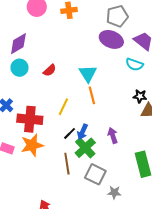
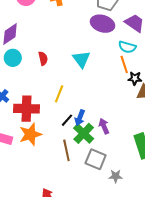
red semicircle: (50, 70) -> (43, 58), turned -56
orange line: (92, 95) -> (124, 64), moved
purple arrow: (113, 135) -> (104, 126), moved

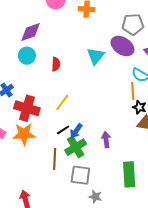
cyan triangle: (81, 59) -> (96, 56), moved
purple arrow: (104, 126) -> (106, 140), moved
gray square: (96, 159) -> (80, 175), turned -30

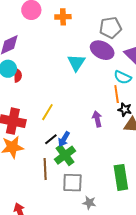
red semicircle: (56, 64) -> (18, 75), moved
purple arrow: (106, 140) -> (97, 119), moved

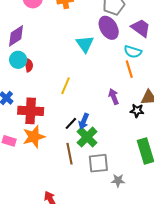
purple ellipse: (102, 50) -> (109, 28), turned 40
black star: (125, 110) -> (137, 111), moved
yellow line: (47, 112) -> (66, 86), moved

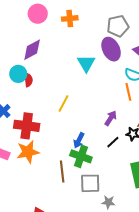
purple diamond: (16, 36) -> (32, 50), moved
purple arrow: (114, 97) -> (111, 118), turned 49
black line: (71, 123) -> (113, 142), moved
green cross: (87, 137) -> (81, 156), turned -30

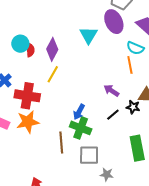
purple diamond: (32, 50) -> (52, 49), moved, turned -35
yellow line: (64, 104) -> (53, 74), moved
purple arrow: (111, 118) -> (111, 91), turned -91

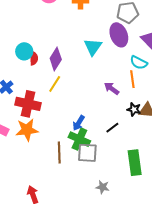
purple arrow: (111, 91) -> (112, 89), moved
black star: (133, 107) -> (134, 109), moved
gray square: (89, 155) -> (87, 153), moved

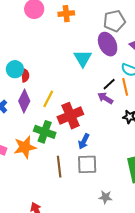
purple diamond: (56, 59) -> (24, 101), moved
red cross: (28, 104) -> (70, 116), moved, turned -30
blue arrow: (79, 123) -> (84, 141), moved
black line: (112, 128) -> (109, 84), moved
green cross: (79, 139) -> (45, 132), moved

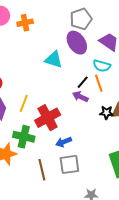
orange cross: (66, 14) -> (25, 23), moved
cyan triangle: (83, 58) -> (54, 60), turned -36
blue arrow: (84, 141) -> (64, 142), turned 49

